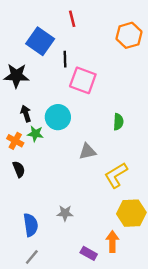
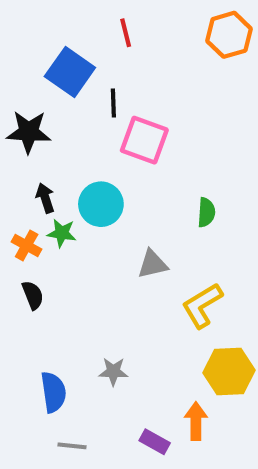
orange hexagon: (129, 35) -> (229, 35), moved
gray line: (32, 257) -> (72, 446), moved, turned 56

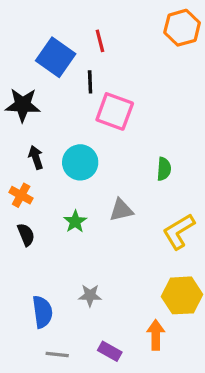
red line: (126, 33) -> (100, 41), moved
green star: (62, 233) -> (75, 222), moved, turned 30
yellow L-shape: (202, 305) -> (179, 231), moved
purple rectangle: (155, 442) -> (110, 351), moved

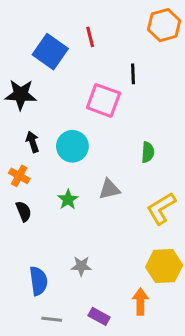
black line: (90, 82) -> (133, 74), moved

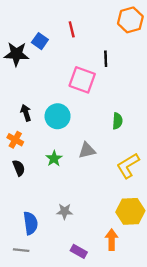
blue square: (50, 52) -> (40, 41), size x0.6
black star: (21, 95) -> (16, 54), moved
gray line: (52, 319) -> (21, 250), moved

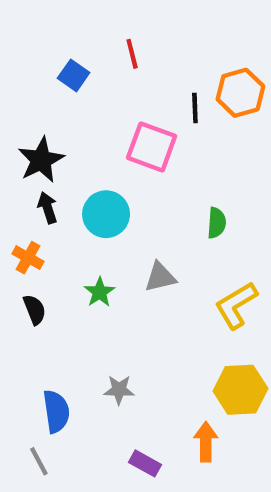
orange hexagon: (130, 20) -> (240, 93), moved
black star: (16, 54) -> (41, 160), moved, turned -30
gray line: (21, 250) -> (39, 461), turned 56

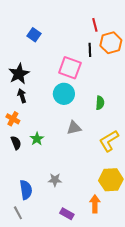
red line: (132, 54) -> (95, 25), moved
cyan circle: (106, 214) -> (64, 94), moved
green star: (100, 292) -> (37, 139), moved

